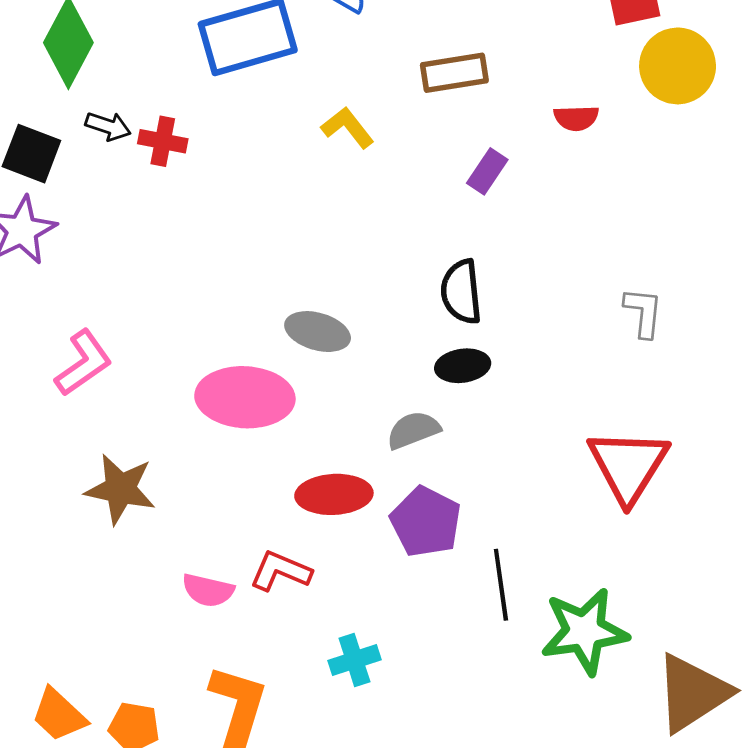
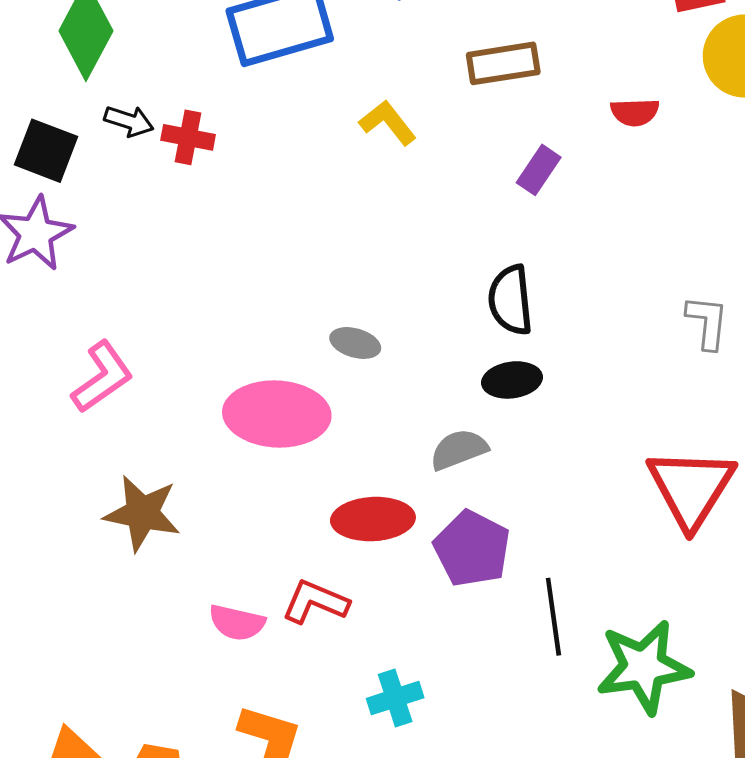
gray ellipse: (318, 332) -> (355, 343), size x0.7

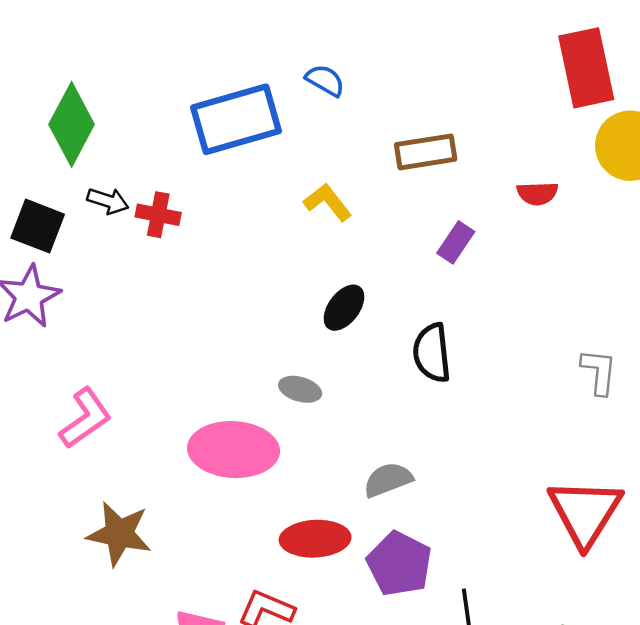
black ellipse: (512, 380) -> (344, 308), moved, turned -45

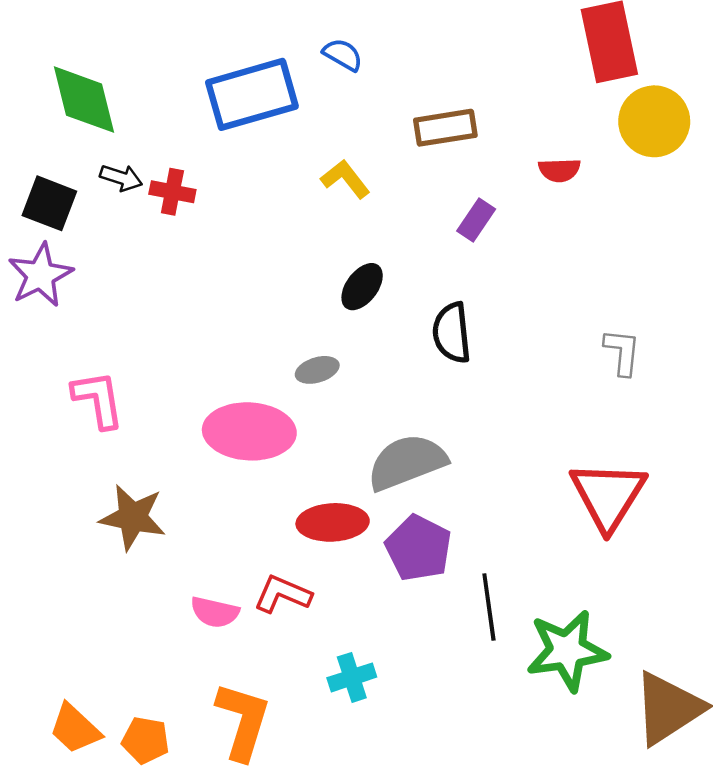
green diamond: (72, 124) -> (84, 100), turned -42
gray ellipse: (300, 389) -> (317, 370), turned -33
pink L-shape: (85, 418) -> (98, 399), turned -64
gray semicircle: (388, 480) -> (407, 462), size x1.6

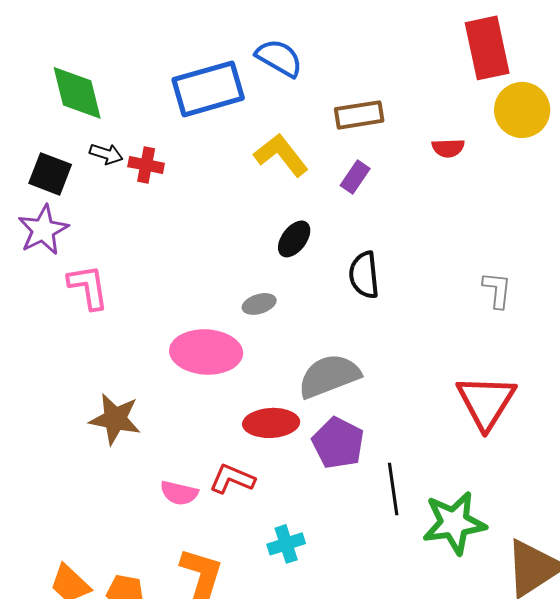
blue semicircle: (343, 55) -> (279, 58), size x1.5
yellow L-shape: (345, 179) -> (281, 155), size x1.4
purple rectangle: (476, 220) -> (355, 177), moved
pink L-shape: (98, 399) -> (88, 287), moved

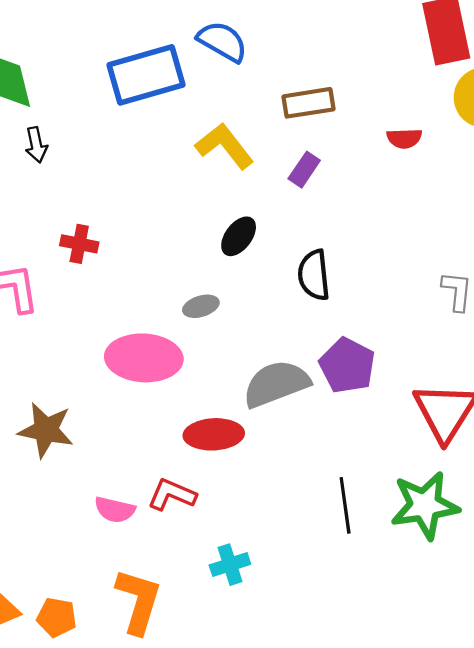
black arrow: (106, 154) -> (36, 145), turned 60
red cross: (146, 165) -> (79, 244), moved
purple pentagon: (338, 443) -> (347, 365), moved
green star: (454, 523) -> (425, 505), moved

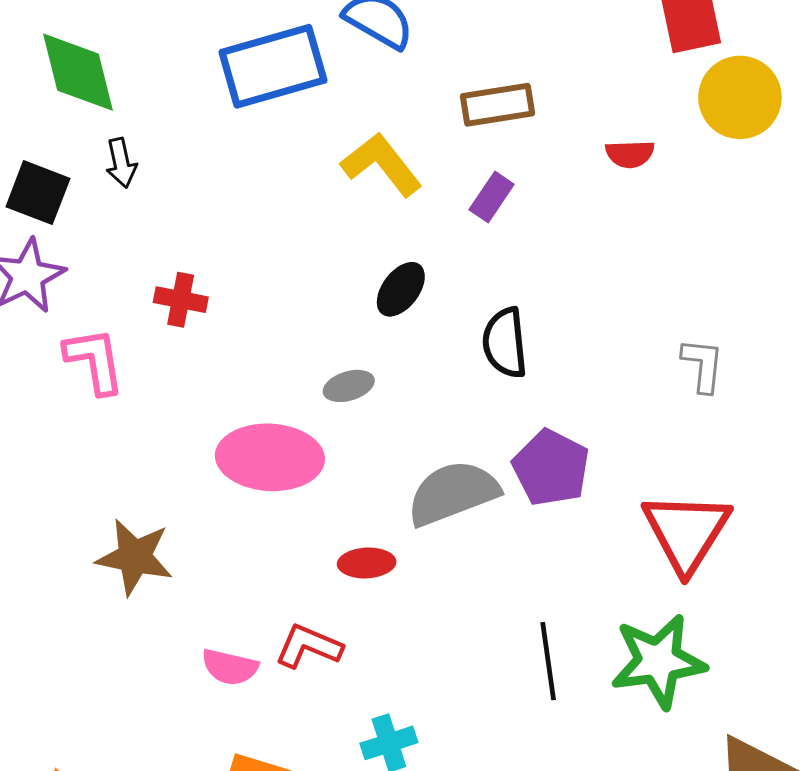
red ellipse: (214, 434) -> (367, 563), size x0.7

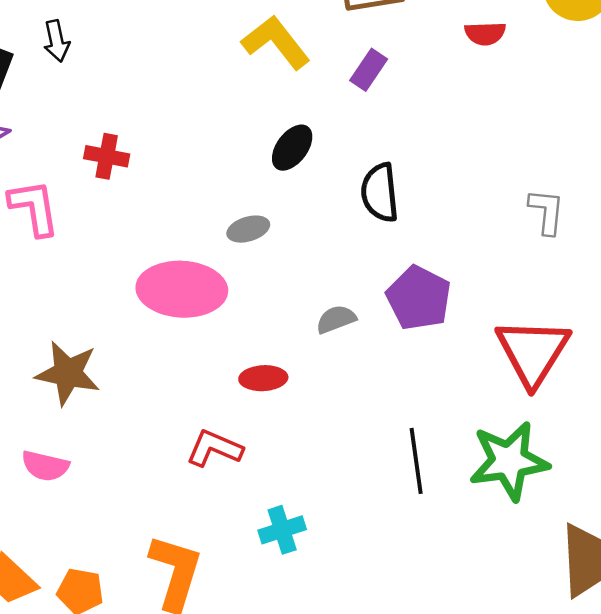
gray semicircle: (453, 493) -> (336, 319), size x0.5
pink semicircle: (230, 667) -> (45, 466), moved

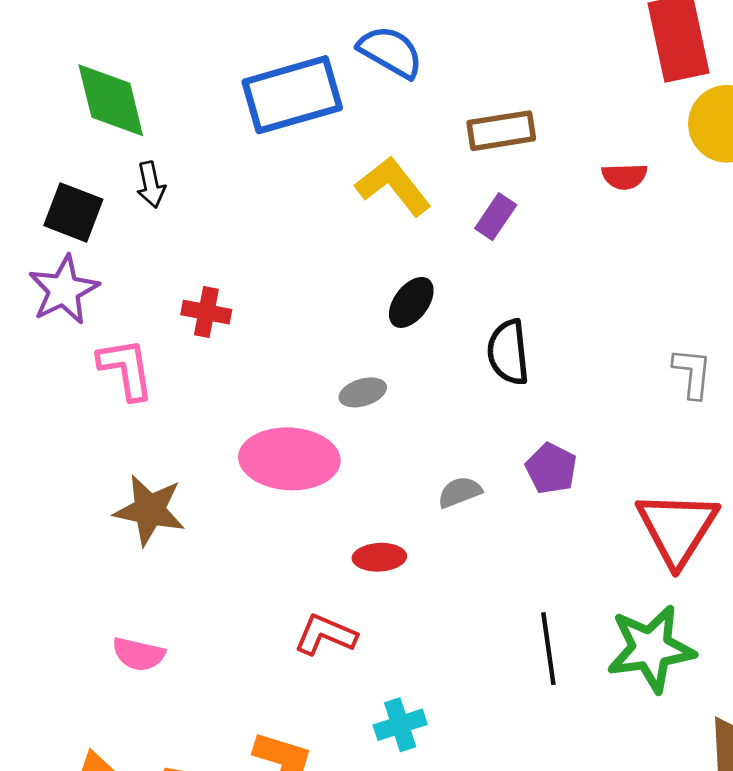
purple pentagon: (419, 298) -> (551, 469), size x0.7
brown star: (68, 373) -> (150, 510), moved

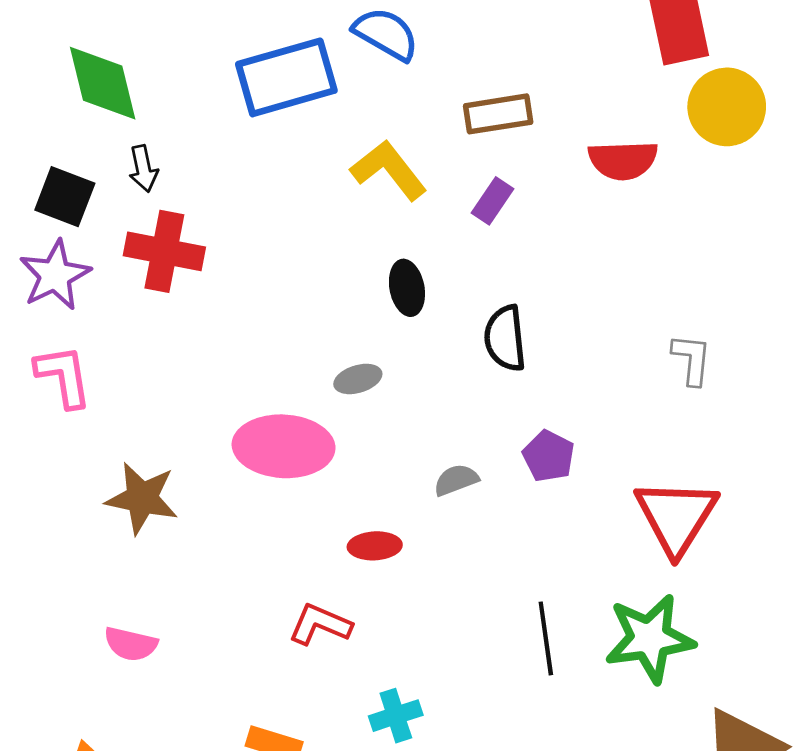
red semicircle: (624, 176) -> (623, 160), size x1.5
black ellipse: (411, 302) -> (407, 288), turned -48
red cross: (206, 312) -> (164, 251), moved, size x1.6
pink L-shape: (126, 369) -> (63, 376), moved

